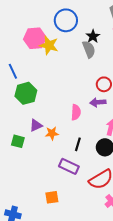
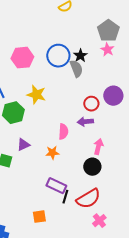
blue circle: (66, 20) -> (58, 56), moved
yellow star: (49, 45) -> (36, 95), moved
orange star: (52, 133) -> (52, 153), moved
black line: (78, 144) -> (65, 197), moved

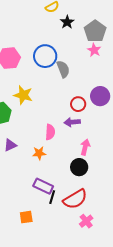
black star: (80, 56) -> (67, 22), moved

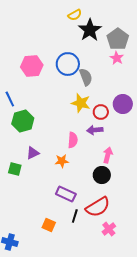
black star: (67, 22) -> (90, 30), size x1.6
yellow star: (23, 95) -> (81, 103), moved
black line: (52, 197) -> (75, 216), moved
orange square: (26, 217) -> (49, 225), turned 32

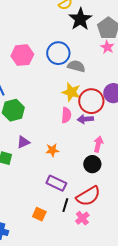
gray semicircle: (86, 77) -> (76, 66), turned -54
red circle: (101, 112) -> (91, 101), size x1.6
pink semicircle: (73, 140) -> (66, 115), moved
pink cross: (109, 229) -> (82, 218), moved

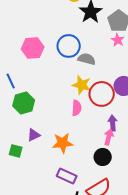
purple arrow: (85, 119) -> (113, 123), moved, turned 91
orange star: (52, 150) -> (63, 143), size x1.5

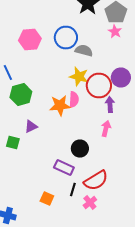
purple arrow: (113, 123) -> (110, 104), moved
orange star: (63, 143) -> (60, 106), moved
black circle: (103, 157) -> (80, 148), moved

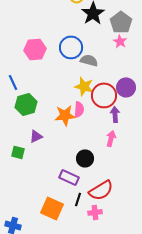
orange square: (47, 198) -> (52, 208), size x1.6
pink cross: (90, 202) -> (95, 212), turned 32

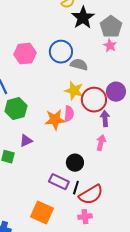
black line: (78, 199) -> (76, 188), moved

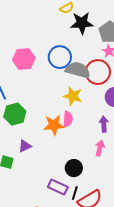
black star: (83, 18) -> (82, 23), turned 30
gray semicircle: (79, 65) -> (78, 70), size x1.4
red circle: (94, 100) -> (98, 72), moved

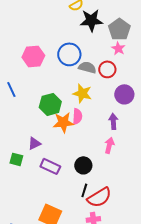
gray semicircle: (78, 70) -> (87, 67), size x0.7
red circle: (98, 72) -> (107, 69), size x0.7
green hexagon: (15, 114) -> (50, 104), moved
purple rectangle: (58, 187) -> (50, 166), moved

